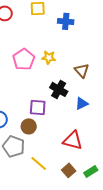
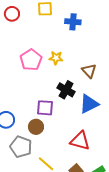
blue triangle: (82, 103) -> (89, 104), size x1.5

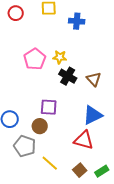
brown triangle: (89, 71) -> (94, 79), moved
black cross: (66, 90) -> (68, 76), moved
blue triangle: (89, 104) -> (93, 115), moved

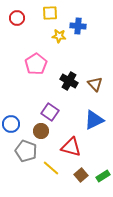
yellow star: (60, 57) -> (59, 36), moved
purple square: (49, 107) -> (50, 112), turned 30
red triangle: (84, 140) -> (71, 147), moved

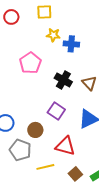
blue cross: (78, 26) -> (71, 44), moved
purple square: (50, 112) -> (56, 111), moved
yellow line: (51, 168) -> (45, 167), turned -54

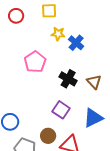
blue cross: (71, 44) -> (76, 43), turned 35
brown circle: (35, 130) -> (48, 136), moved

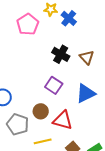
pink pentagon: (35, 62) -> (28, 24), moved

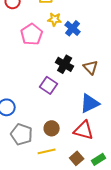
purple square: (54, 85) -> (49, 85), moved
brown circle: (41, 111) -> (52, 128), moved
red triangle: (63, 120) -> (84, 130), moved

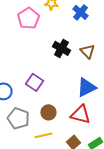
blue cross: (73, 28) -> (80, 12), moved
purple square: (49, 85) -> (34, 82), moved

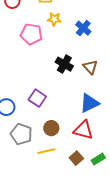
pink pentagon: (28, 18) -> (31, 34), turned -30

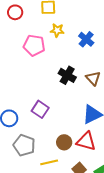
brown circle: (51, 128) -> (64, 142), moved

